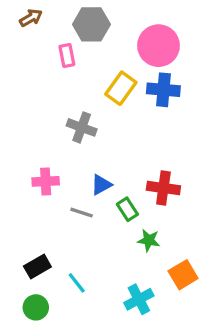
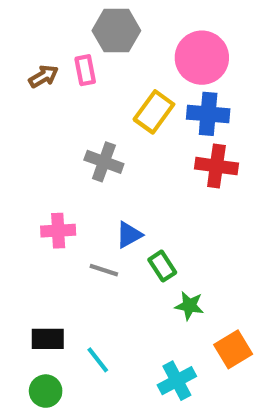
brown arrow: (31, 18) -> (44, 76), moved
red cross: (163, 188) -> (216, 166), moved
black rectangle: (37, 267) -> (48, 339), turned 30

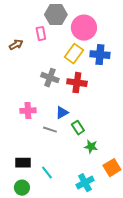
pink circle: (202, 58) -> (84, 28), moved
brown arrow: (44, 76) -> (16, 45), moved
red cross: (216, 166) -> (77, 83), moved

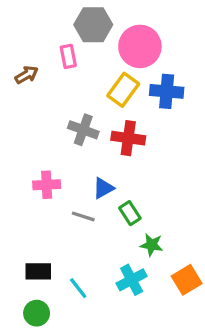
cyan cross: (85, 183) -> (132, 280), moved

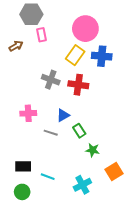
gray hexagon: (93, 25) -> (31, 14), moved
cyan cross: (132, 280) -> (82, 185), moved
cyan line: (78, 288) -> (48, 177), turned -32

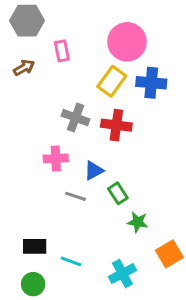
gray hexagon: (31, 14) -> (27, 21), moved
pink cross: (28, 113) -> (56, 158), moved

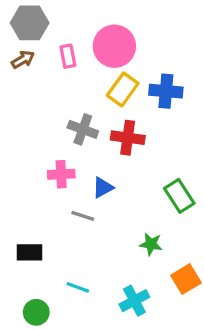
pink circle: (127, 42) -> (114, 46), moved
brown arrow: (24, 68) -> (23, 60), moved
green rectangle: (118, 193) -> (179, 196), moved, size x1.4
black rectangle: (35, 246) -> (30, 252), moved

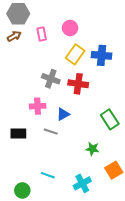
pink circle: (114, 46) -> (70, 28), size x0.6
black rectangle: (30, 252) -> (18, 134), moved

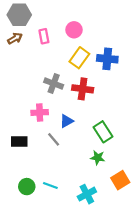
green rectangle: (110, 119) -> (103, 132), moved
gray line: (51, 132) -> (54, 139), turned 32
green circle: (22, 190) -> (27, 187), moved

